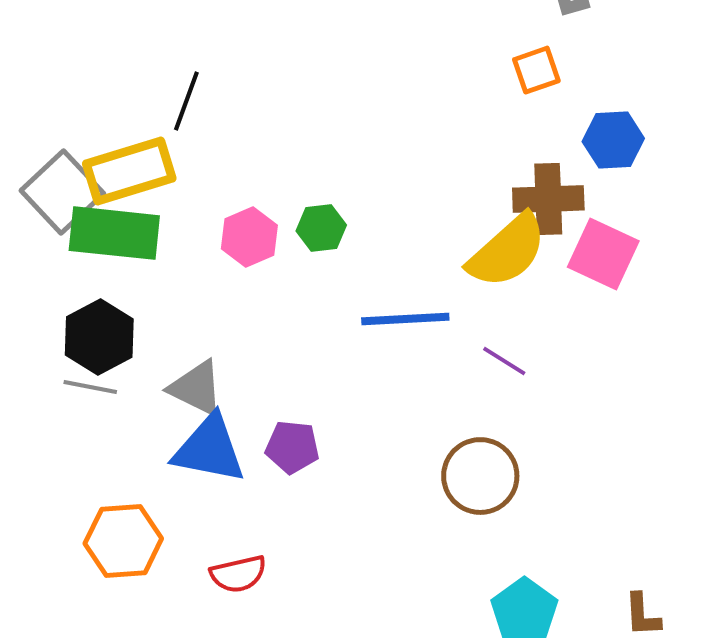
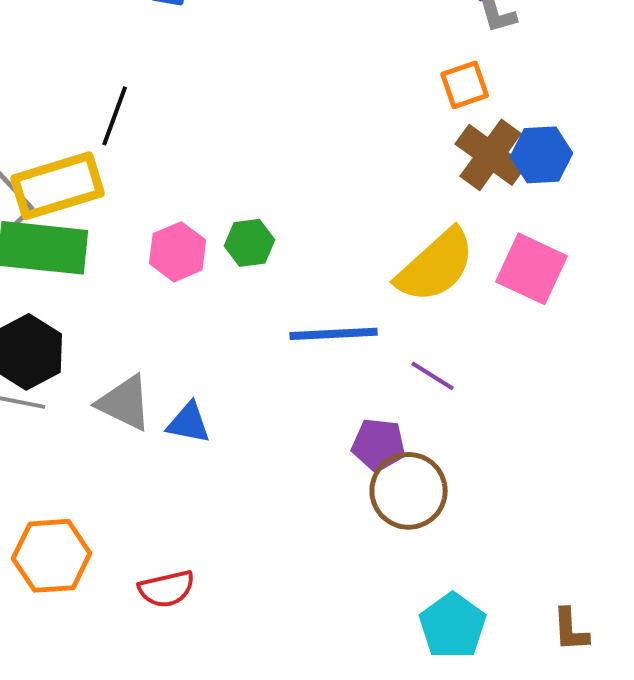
brown cross: (548, 199) -> (491, 155), moved, turned 38
purple pentagon: (292, 447) -> (379, 445), moved
blue triangle: (209, 449) -> (189, 423), moved, size x0.6

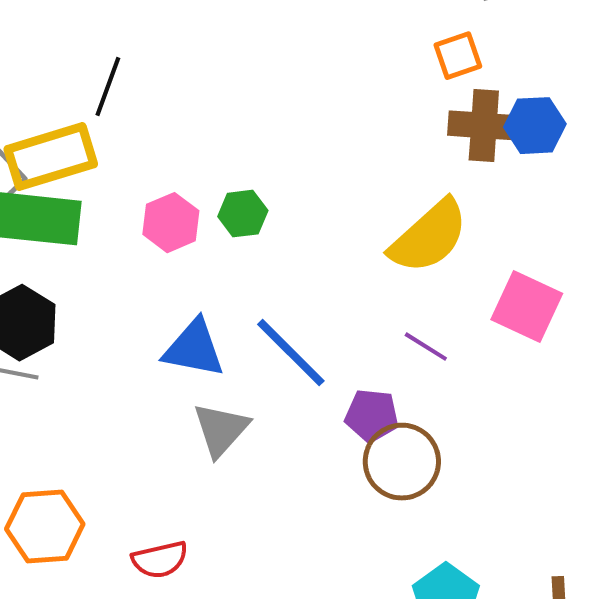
brown cross: (491, 155) -> (484, 126), turned -32
pink square: (532, 269) -> (527, 307), moved
blue line: (334, 334) -> (291, 353), moved, turned 48
gray triangle: (125, 403) -> (221, 430), moved, turned 46
blue triangle: (189, 423) -> (194, 349), moved, size x1.4

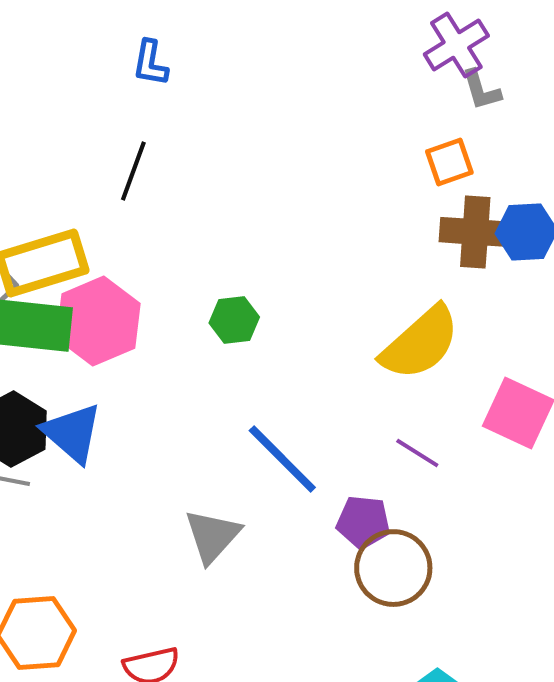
black line: (108, 87) -> (133, 171), moved
pink hexagon: (171, 223) -> (98, 321), moved, size x1.5
blue triangle: (194, 349) -> (72, 433), moved, turned 30

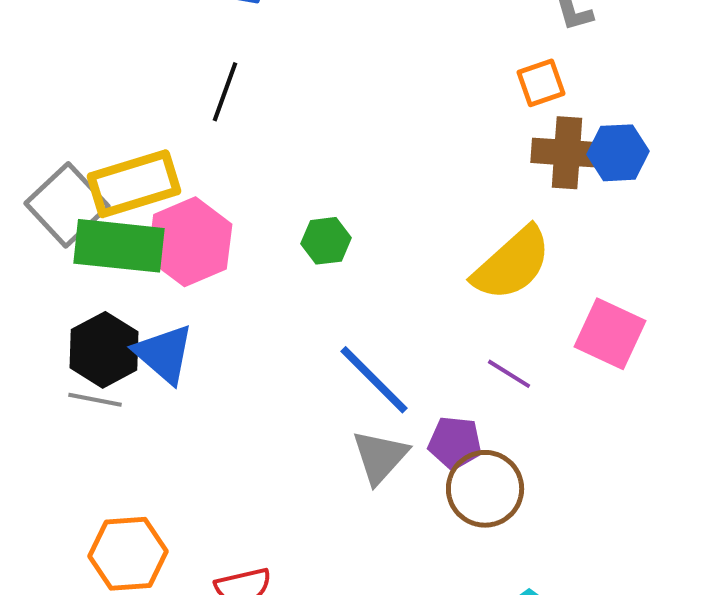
gray triangle: (212, 536) -> (380, 457), moved

